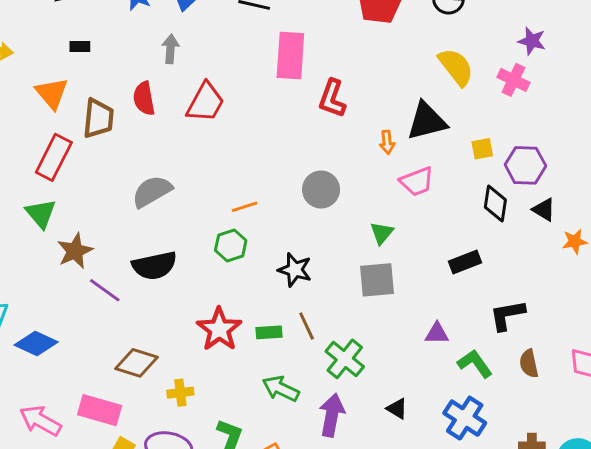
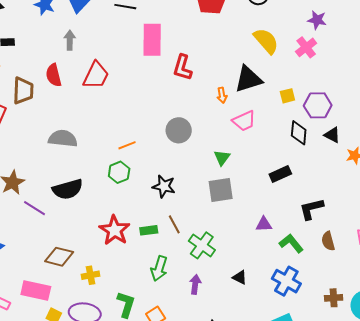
pink cross: (514, 80) -> (306, 47), turned 30
gray semicircle: (152, 191) -> (63, 138), turned 40
green arrow: (281, 389) -> (159, 268), turned -95
purple arrow: (332, 415) -> (195, 284), size x0.7

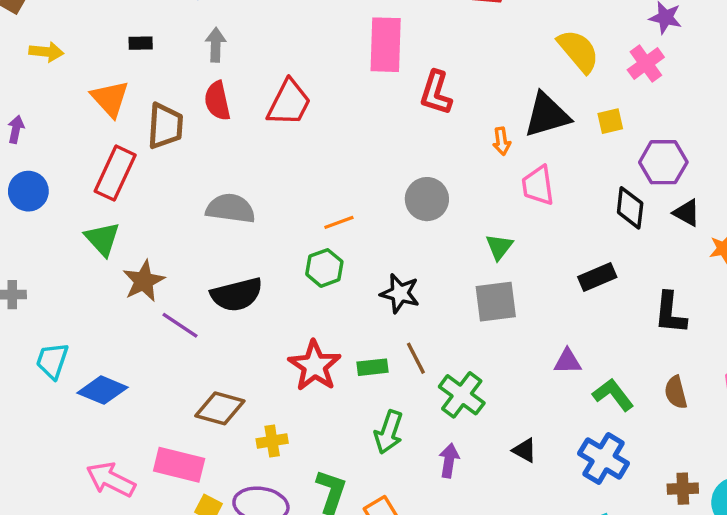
gray arrow: (70, 40) -> (216, 45), moved
yellow square: (287, 96) -> (610, 121), moved
pink trapezoid: (244, 121) -> (538, 186), turned 105
black L-shape: (311, 209) -> (670, 313), moved, turned -72

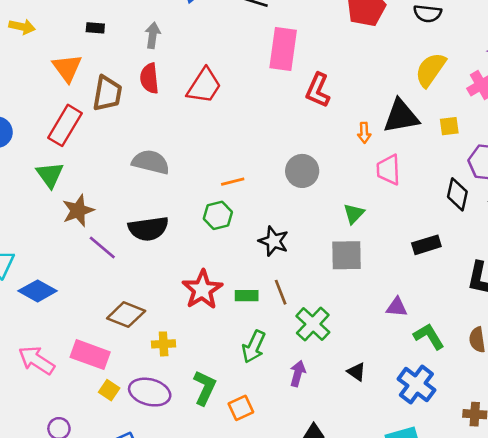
yellow semicircle: (578, 51) -> (431, 70), turned -111

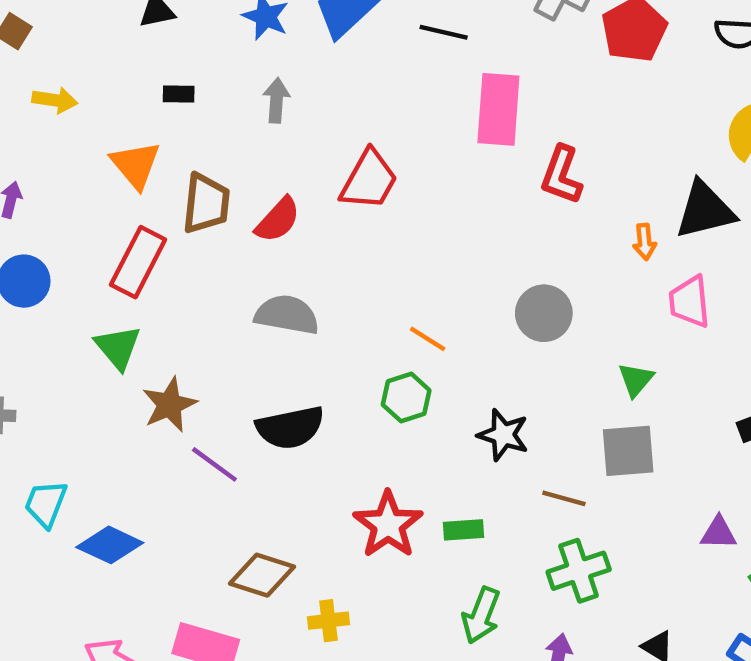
red semicircle: (149, 78) -> (278, 220), moved, turned -128
orange line: (233, 182) -> (428, 339), turned 50
brown line: (281, 292) -> (564, 498), moved, turned -50
green cross: (313, 324) -> (579, 571), turned 32

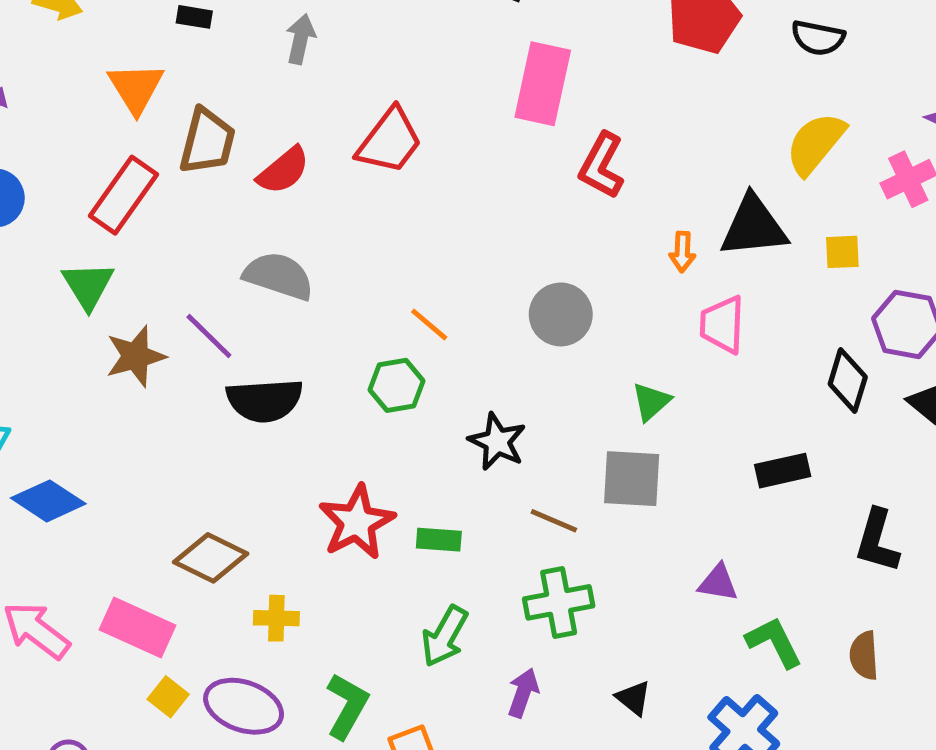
purple line: (214, 464) -> (209, 336), moved

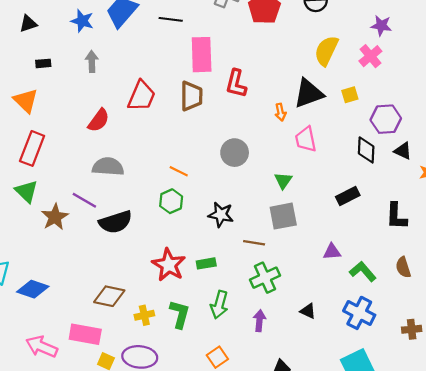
brown trapezoid: (207, 141) -> (191, 96), moved
green L-shape: (347, 706) -> (180, 314), moved

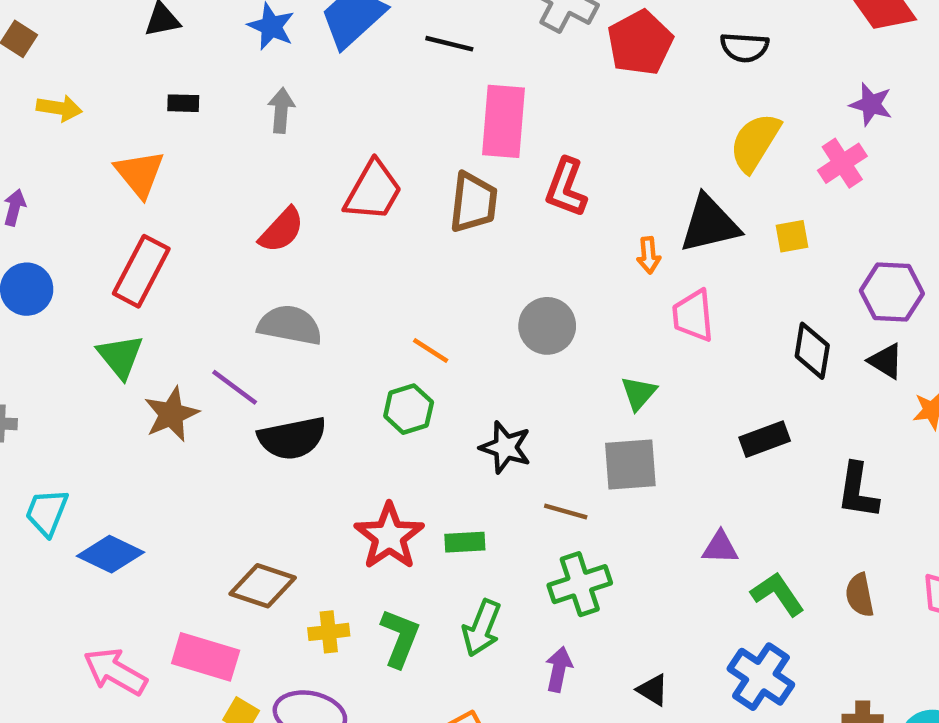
purple hexagon: (386, 119) -> (892, 292), moved
black triangle: (308, 311) -> (653, 690), moved

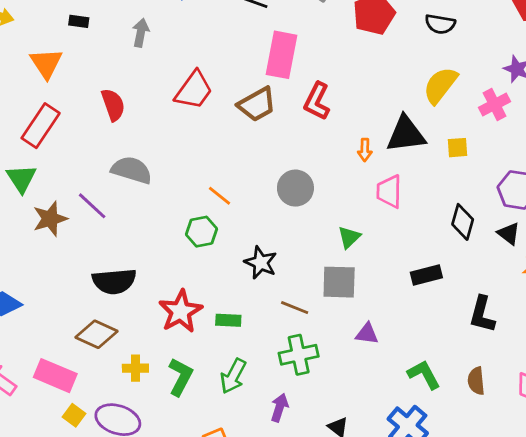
brown trapezoid: (473, 202) -> (257, 104), turned 48
red semicircle: (282, 230) -> (113, 105), moved, turned -68
black semicircle: (292, 438) -> (114, 281), moved
purple triangle: (720, 547) -> (367, 334), moved

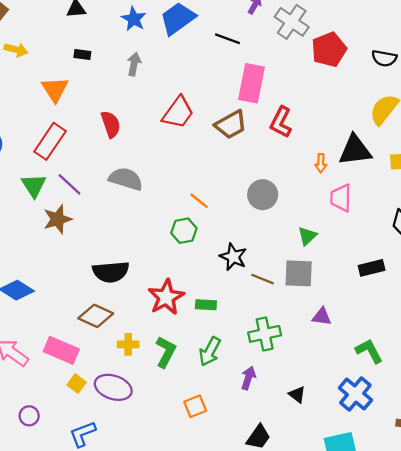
purple line: (92, 206) -> (69, 184), moved
brown line: (295, 308) -> (263, 279), moved

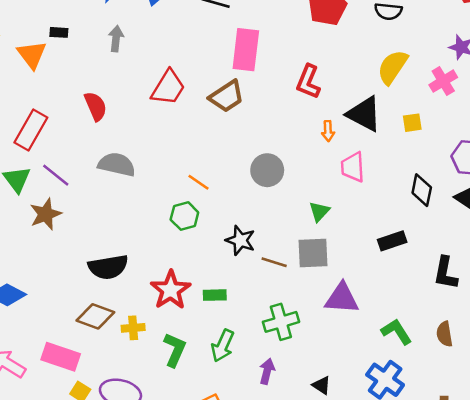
orange triangle: (55, 89) -> (32, 55), moved
red L-shape: (281, 122) -> (308, 82), moved
black triangle: (355, 150) -> (364, 114), turned 39
purple triangle: (322, 317) -> (342, 298), size x1.6
yellow cross: (128, 344) -> (133, 328), moved

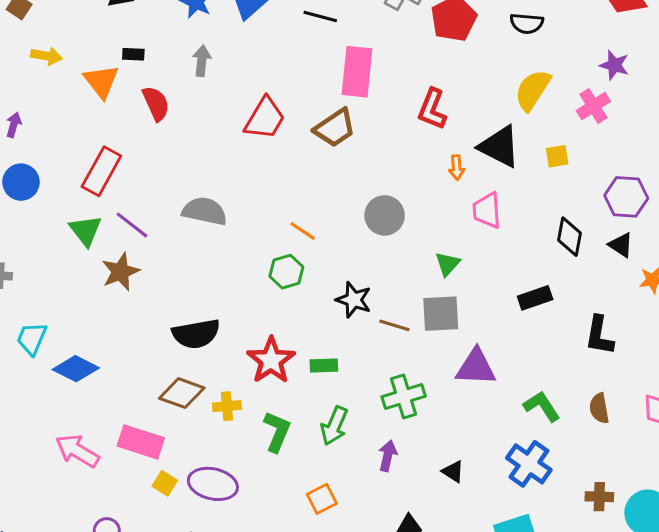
red semicircle: (96, 106) -> (156, 103), moved

